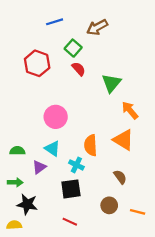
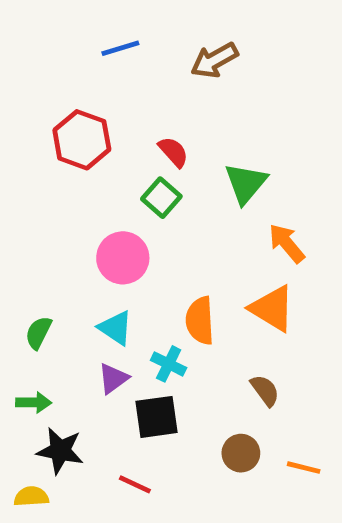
green square: (73, 48) -> (161, 198), moved
green semicircle: (17, 151) -> (38, 333), turned -64
purple triangle: (39, 167) -> (113, 378), moved
red line: (70, 222) -> (135, 484), moved

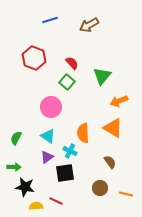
orange arrow: (287, 243) -> (119, 101), turned -72
yellow semicircle: (31, 496) -> (36, 206), moved

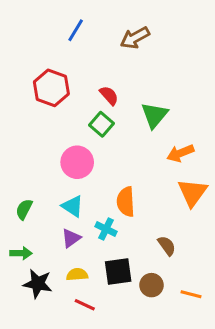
blue line: (50, 20) -> (76, 30), turned -42
orange triangle: (113, 128) -> (192, 193), moved, turned 35
black square: (65, 173) -> (118, 271), moved
yellow semicircle: (36, 206) -> (77, 274), moved

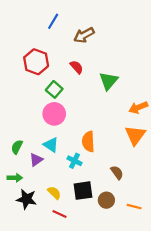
brown arrow: (135, 38) -> (84, 35), moved
green square: (101, 124) -> (54, 89), moved
orange arrow: (180, 153) -> (138, 108), moved
purple triangle: (71, 238) -> (36, 160), moved
yellow semicircle: (77, 274) -> (54, 193), turned 48

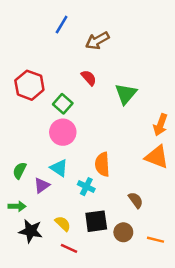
red hexagon: (36, 62) -> (29, 85), moved
orange arrow: (138, 108) -> (160, 125), turned -48
orange triangle: (135, 135) -> (157, 157), turned -45

